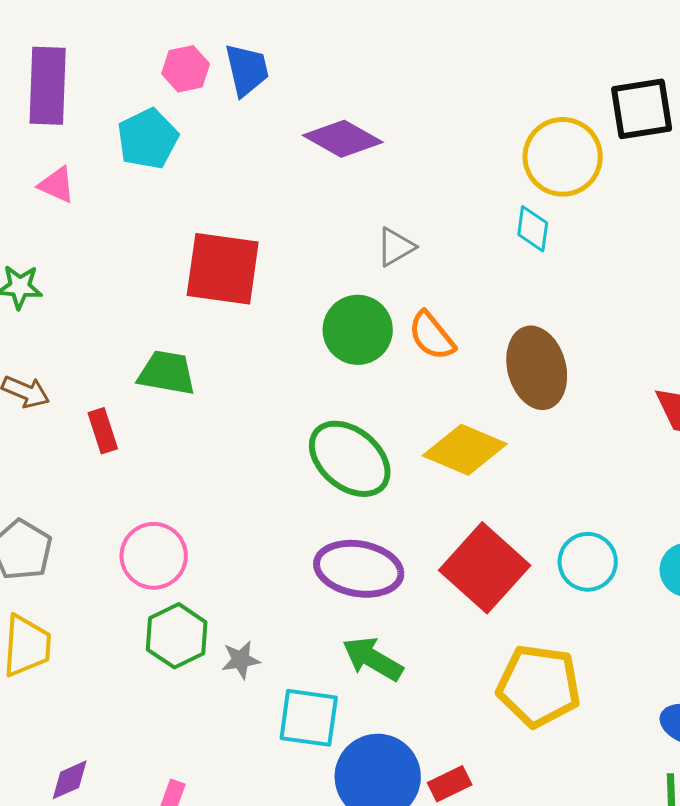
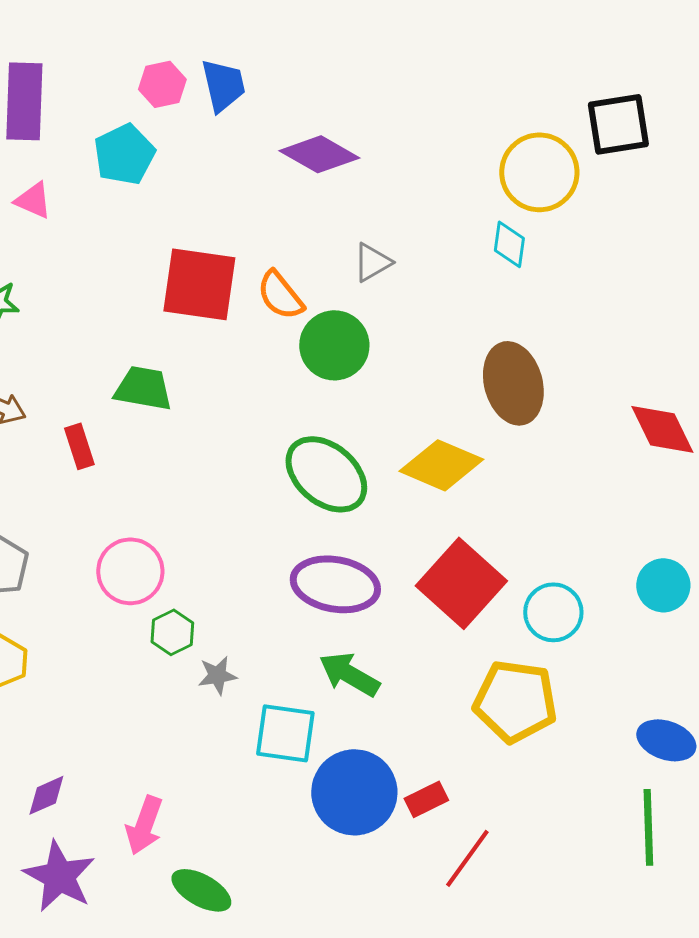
orange semicircle: (432, 336) -> (280, 295), moved
cyan circle: (588, 562) -> (553, 612), moved
green hexagon: (177, 636) -> (172, 632), moved, size x0.7

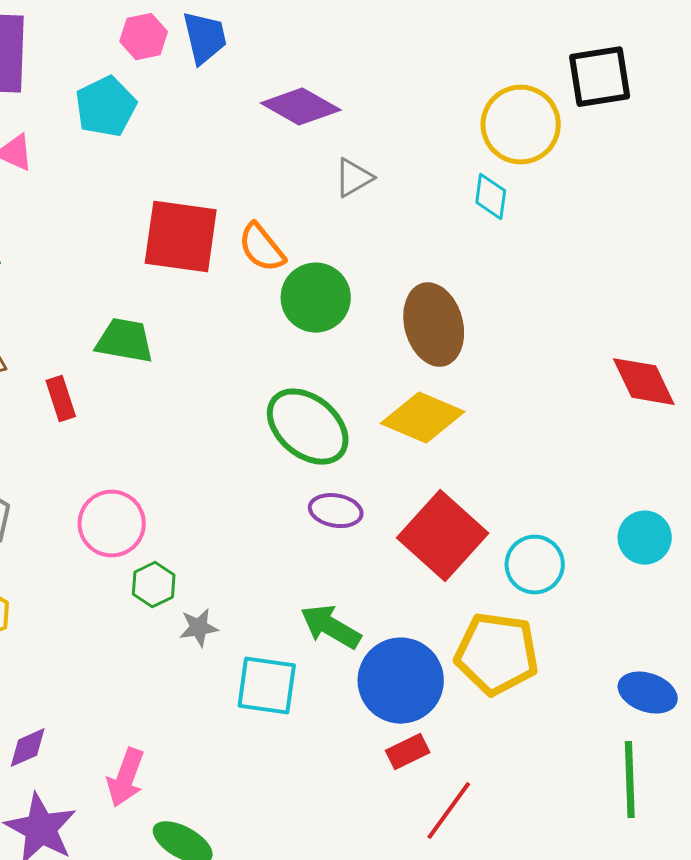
gray triangle: (372, 262) -> (354, 178), moved
brown ellipse: (513, 383) -> (434, 325), moved
purple ellipse: (335, 584) -> (336, 511), moved, size x0.6
blue circle: (354, 792) -> (401, 681), moved

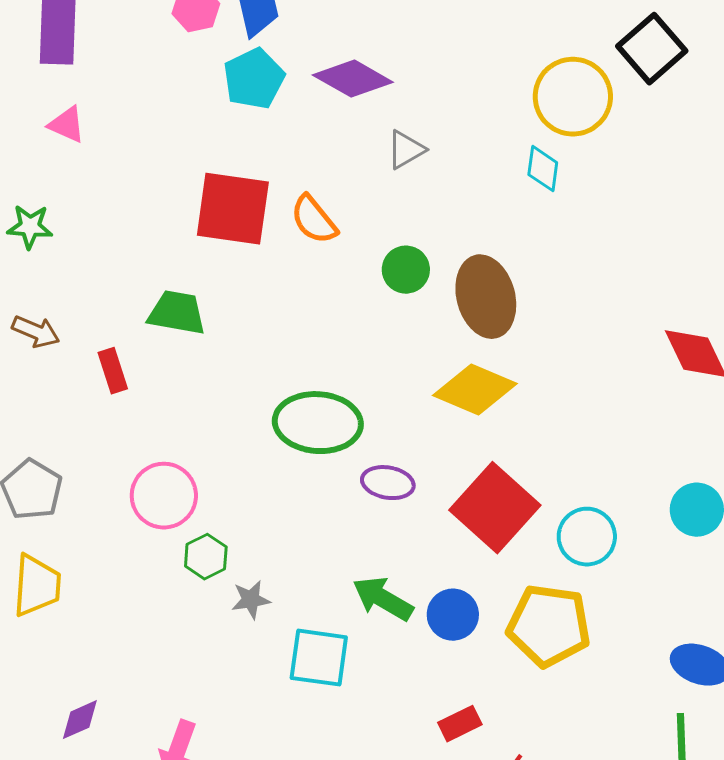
black square: (600, 77) -> (652, 49), turned -32
cyan pentagon: (106, 107) -> (254, 79), moved
green circle: (316, 298) -> (406, 270), moved, size x0.7
green ellipse: (308, 427) -> (318, 423), moved, turned -36
blue circle: (401, 681) -> (453, 615), moved, size x0.6

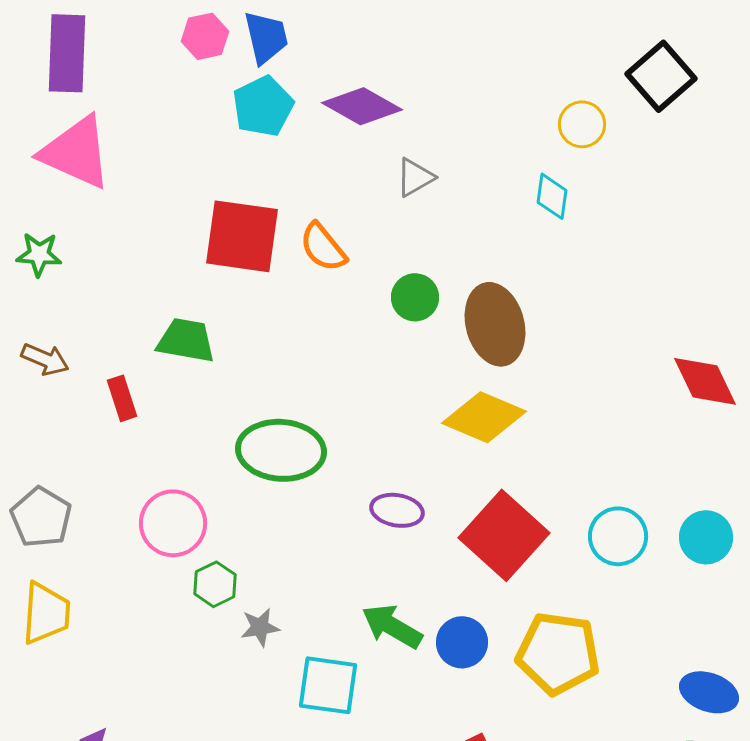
yellow circle: (573, 97) -> (582, 124), size x0.6
pink triangle: (67, 125) -> (76, 152), size x2.0
green ellipse: (318, 423) -> (281, 450), moved
cyan circle: (587, 537) -> (618, 536), moved

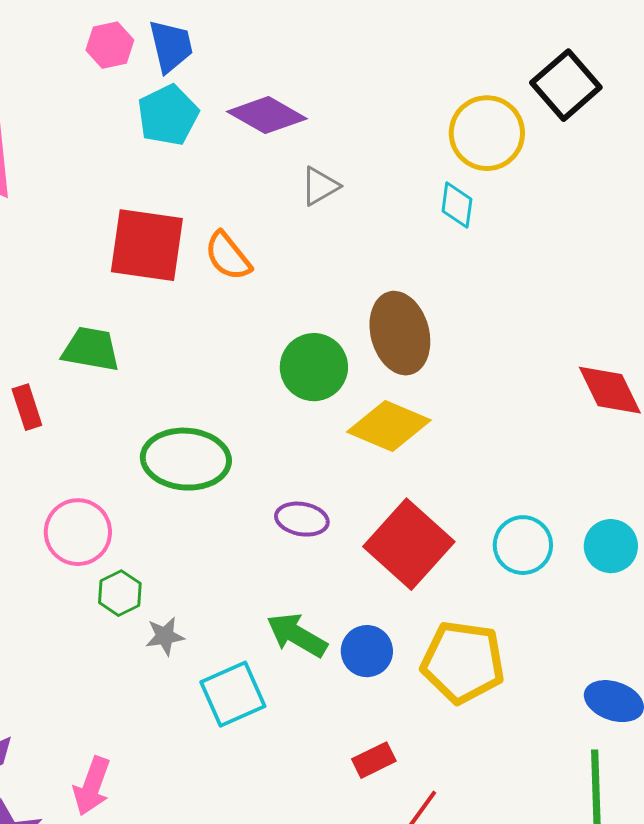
yellow circle: (582, 124) -> (487, 133), size x1.6
green circle: (415, 297) -> (314, 367), moved, size x1.4
cyan square: (328, 685) -> (233, 694), turned -32

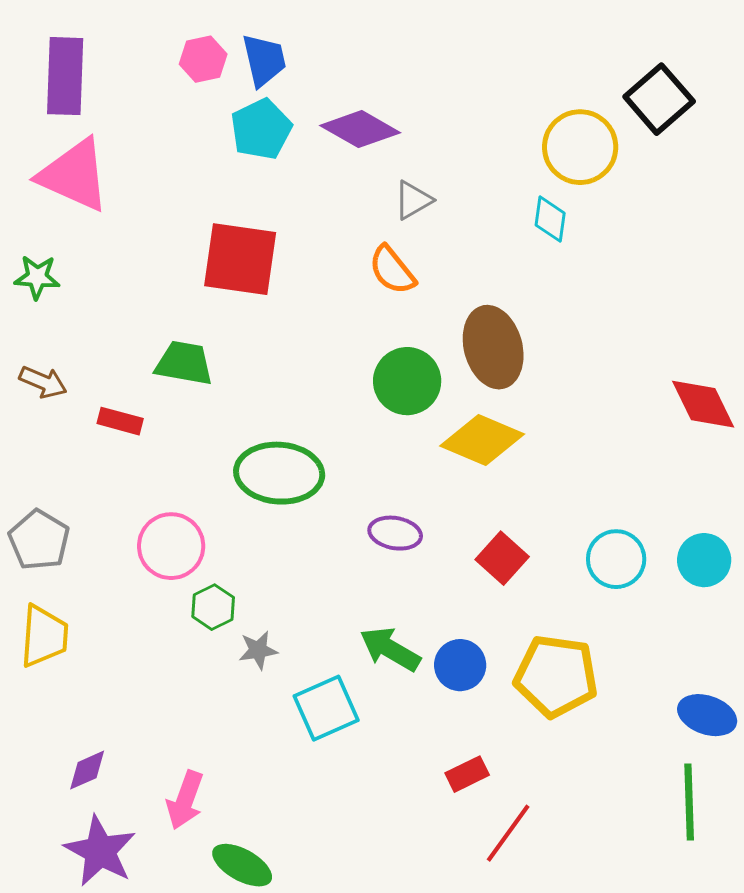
orange semicircle: (228, 256) -> (392, 270), moved
red rectangle: (27, 407) -> (120, 421), turned -57
red square: (409, 544) -> (502, 558), size x0.6

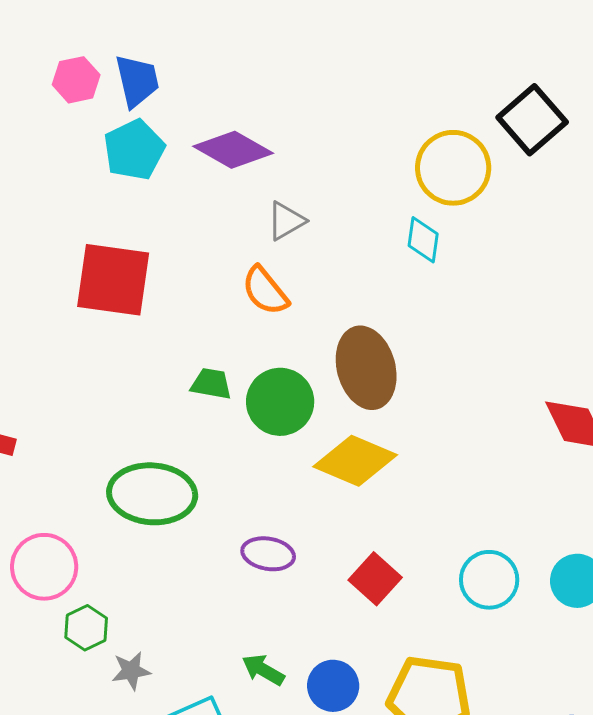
green trapezoid: (184, 363) -> (211, 384), moved, size x0.7
green arrow: (390, 649) -> (263, 670), size x0.7

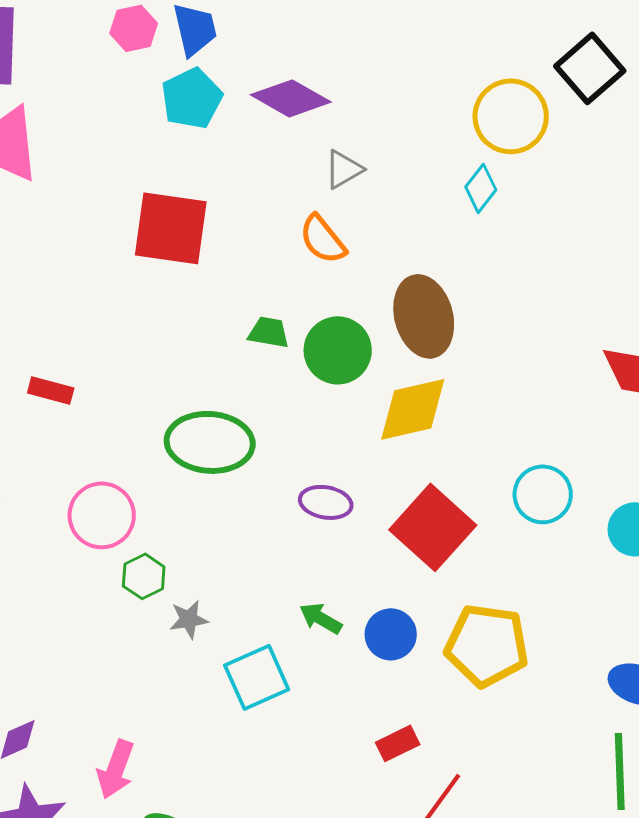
cyan diamond: (423, 240) -> (481, 188), turned 30
yellow diamond: (355, 461) -> (413, 409), turned -36
red square: (375, 579) -> (433, 527), size x1.6
cyan circle: (489, 580) -> (543, 494), moved

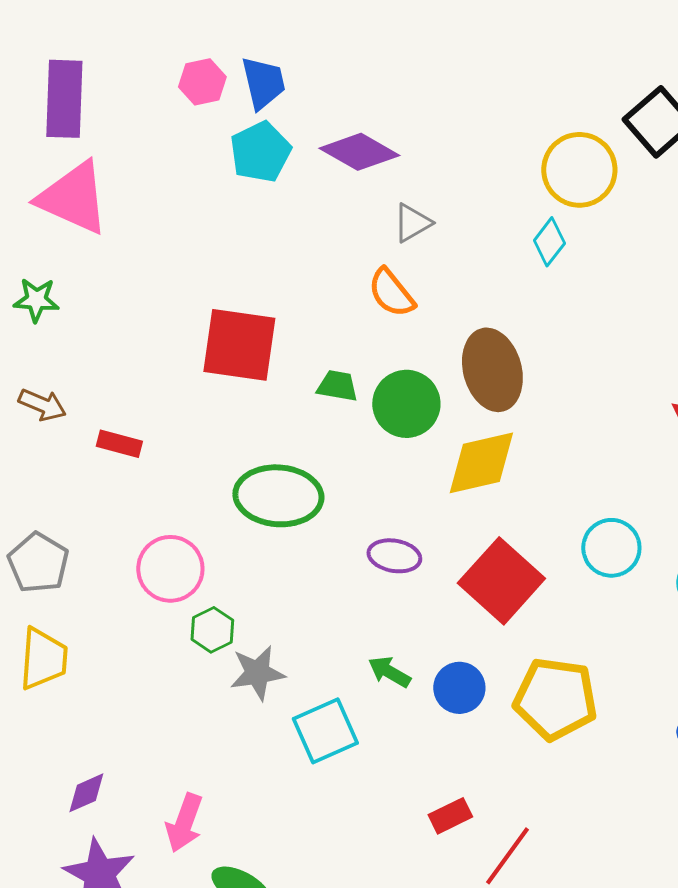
red square: (171, 228) -> (239, 345), moved
gray star: (189, 619) -> (257, 673), size x1.4
red rectangle: (398, 743) -> (450, 816), moved

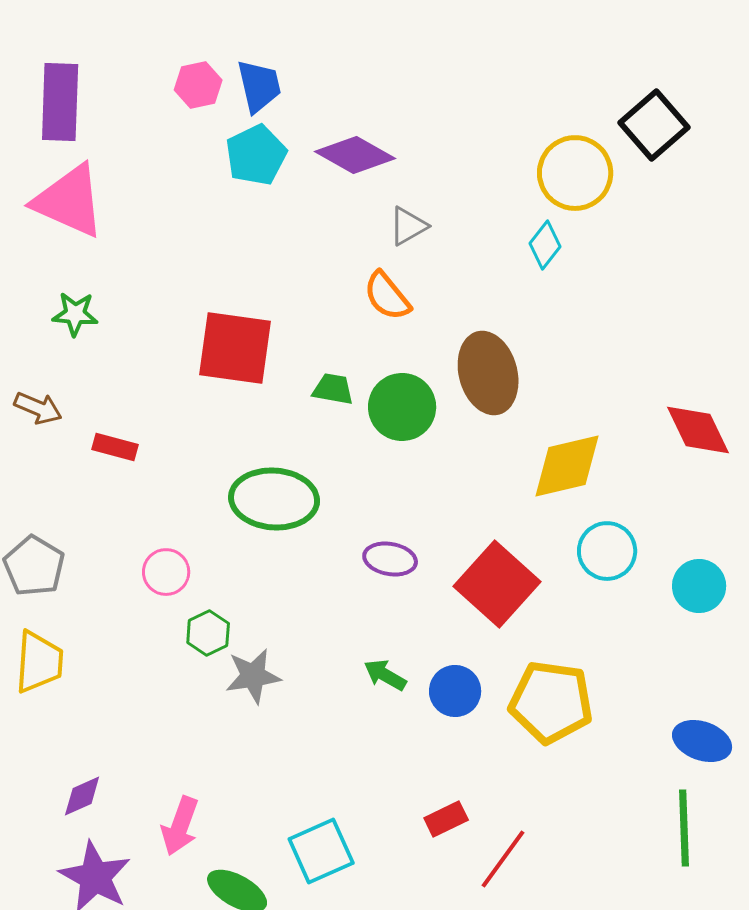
green star: (36, 300) -> (75, 314), moved
yellow diamond: (481, 463) -> (567, 466), moved
pink circle: (170, 569) -> (166, 572), size x0.7
cyan square: (325, 731) -> (321, 851), moved

